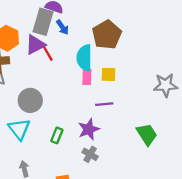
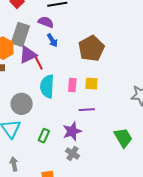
gray rectangle: (43, 22) -> (20, 34), moved
cyan semicircle: (84, 58) -> (47, 86), moved

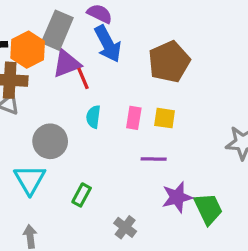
blue arrow: (52, 40) -> (108, 44), size x1.6
cyan semicircle: (47, 86) -> (93, 117), size x0.6
purple star: (72, 131) -> (177, 197), moved

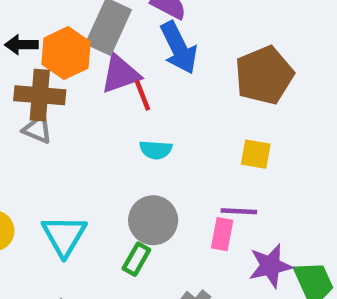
cyan semicircle: (93, 117) -> (156, 150), turned -95
pink rectangle: (134, 118) -> (222, 234), moved
gray circle: (50, 141) -> (153, 220), moved

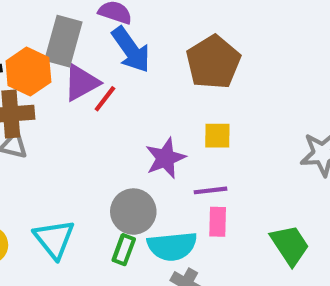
red line: (143, 95) -> (105, 99), turned 68
cyan semicircle: (156, 150) -> (172, 246), moved, size x1.6
pink rectangle: (222, 234) -> (218, 222), moved
purple star: (270, 266) -> (165, 158), moved

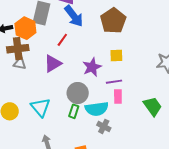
purple triangle: (81, 83) -> (53, 64), moved

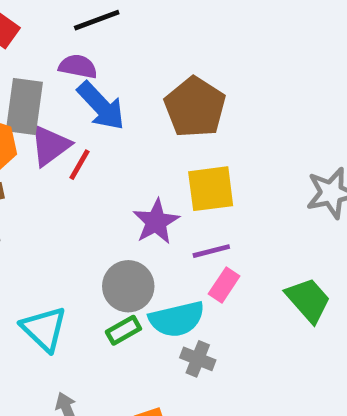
yellow square: (116, 56) -> (211, 189), size x1.5
purple triangle: (53, 64) -> (50, 145), moved
pink rectangle: (118, 96) -> (224, 285), turned 40
green rectangle: (74, 111) -> (123, 330), turned 48

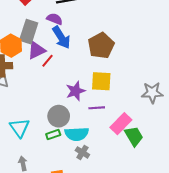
pink rectangle: (224, 285) -> (121, 124), moved, size x1.5

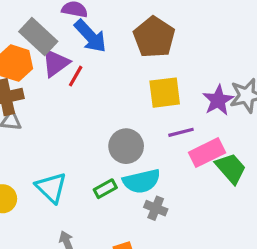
gray rectangle: (29, 32) -> (38, 36), turned -55
purple star: (76, 91) -> (218, 100), moved
purple line: (97, 108) -> (181, 132), moved
gray circle: (59, 116) -> (126, 146), moved
pink rectangle: (121, 124) -> (207, 153), turned 30

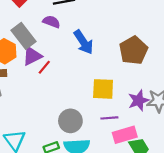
blue arrow: (90, 36) -> (83, 42), moved
brown pentagon: (154, 37) -> (133, 50), moved

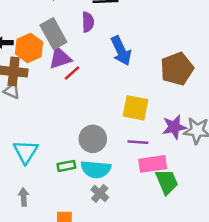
purple semicircle: (51, 22) -> (88, 22), turned 60

